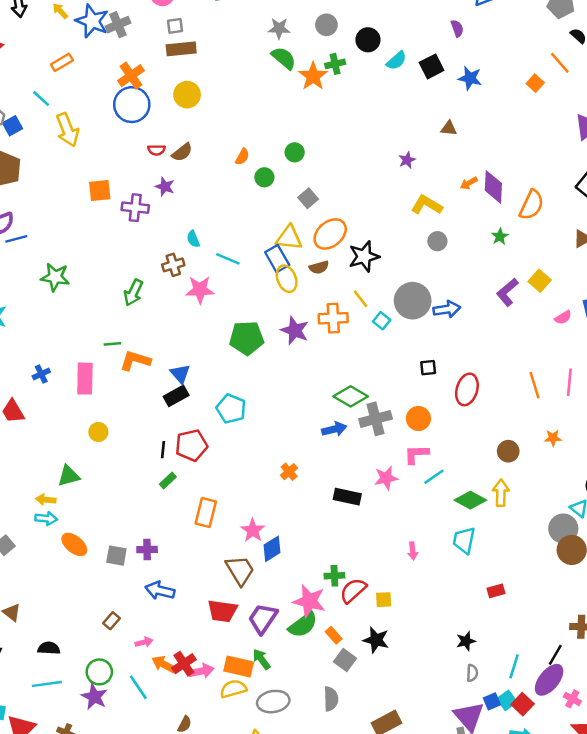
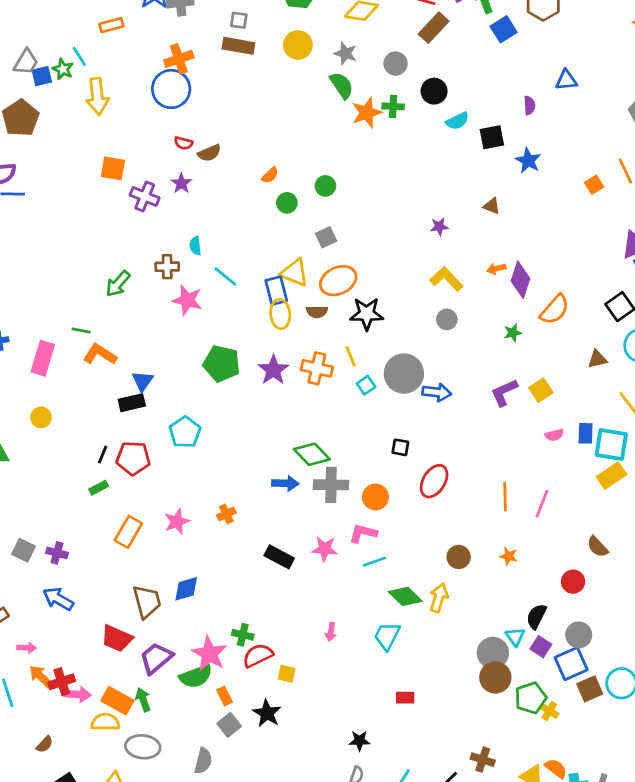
yellow circle: (187, 95) -> (298, 45), moved
green star: (55, 277) -> (63, 69), moved, size x0.7
pink star: (253, 530) -> (177, 522), moved

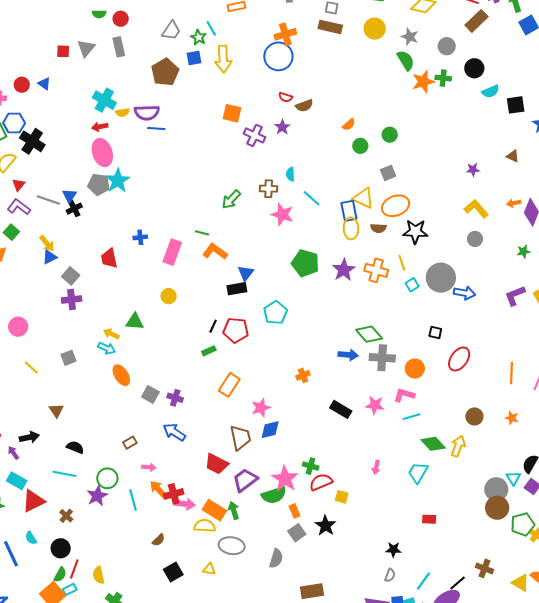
blue square: (42, 76) -> (194, 58), moved
pink star: (177, 522) -> (261, 408), moved

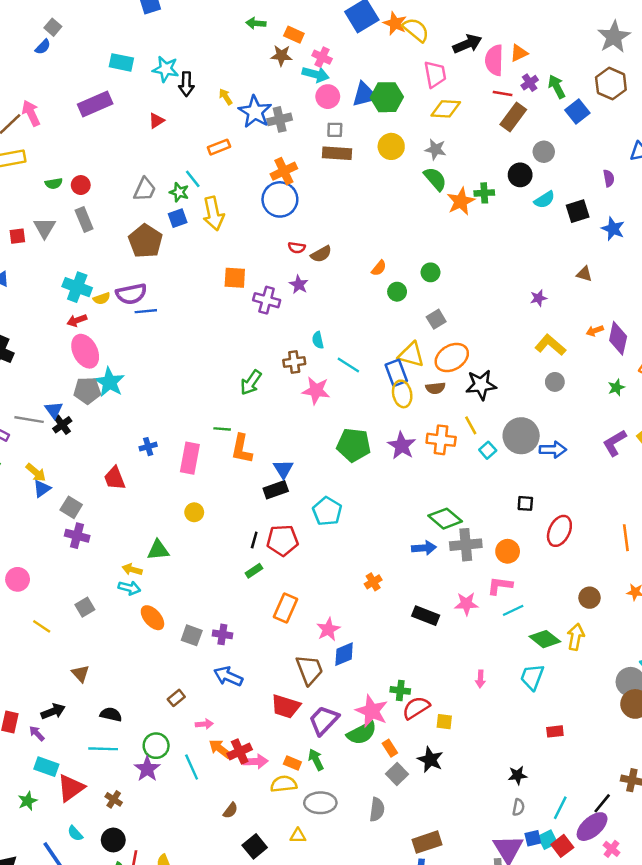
gray circle: (447, 46) -> (544, 152), moved
orange L-shape: (215, 251) -> (242, 449), turned -105
purple cross: (72, 299) -> (77, 536), turned 30
orange rectangle: (214, 510) -> (292, 763), size x0.6

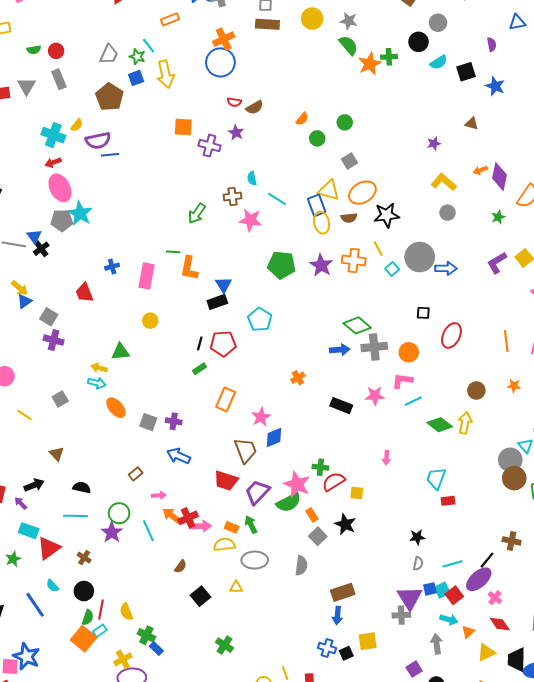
yellow semicircle: (102, 298) -> (77, 125), moved, turned -32
cyan trapezoid: (532, 677) -> (436, 478), moved
cyan line: (560, 808) -> (453, 564), turned 48

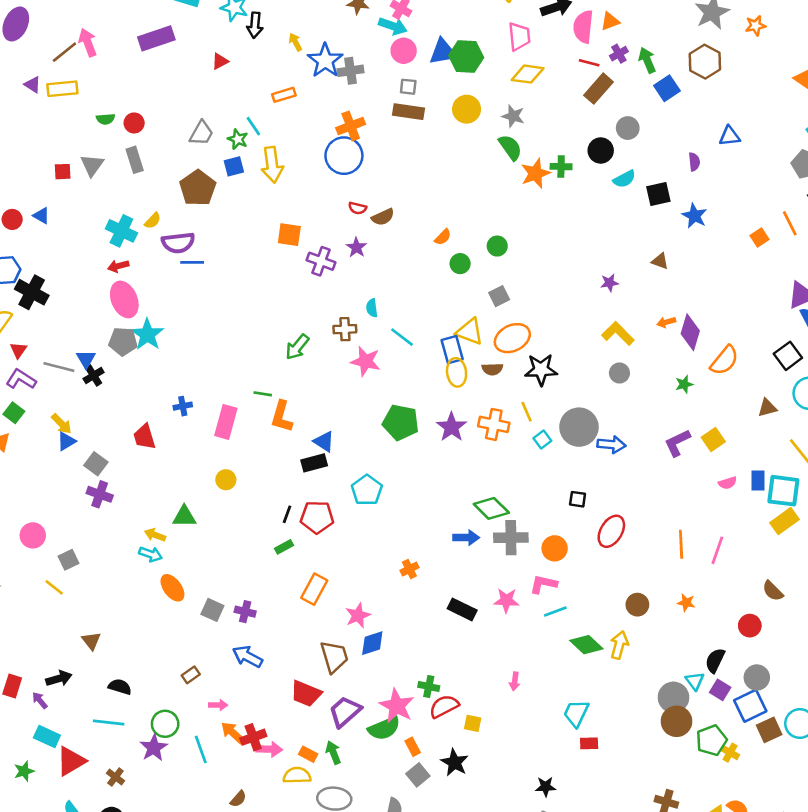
blue triangle: (224, 285) -> (324, 442), turned -30
gray square: (60, 399) -> (69, 560), moved

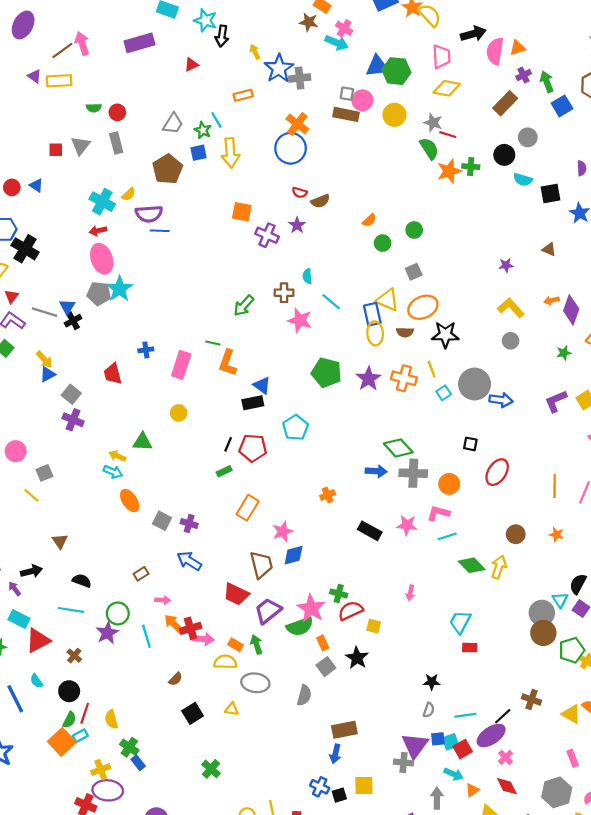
pink circle: (404, 51) -> (362, 100), moved
red line: (589, 63) -> (448, 135), moved
orange cross: (351, 126) -> (297, 124), turned -35
cyan semicircle: (624, 179) -> (523, 180), turned 42

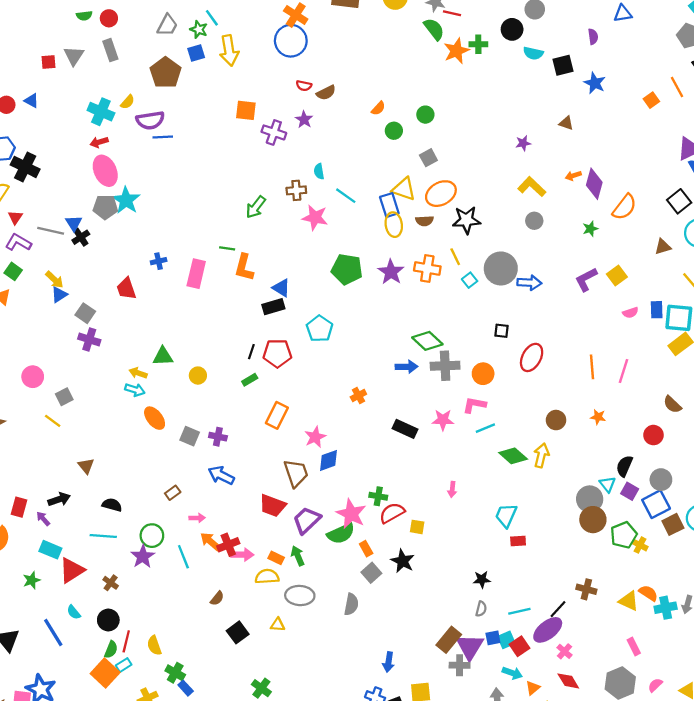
yellow circle: (179, 413) -> (198, 376), moved
brown rectangle: (344, 730) -> (449, 640), moved, turned -35

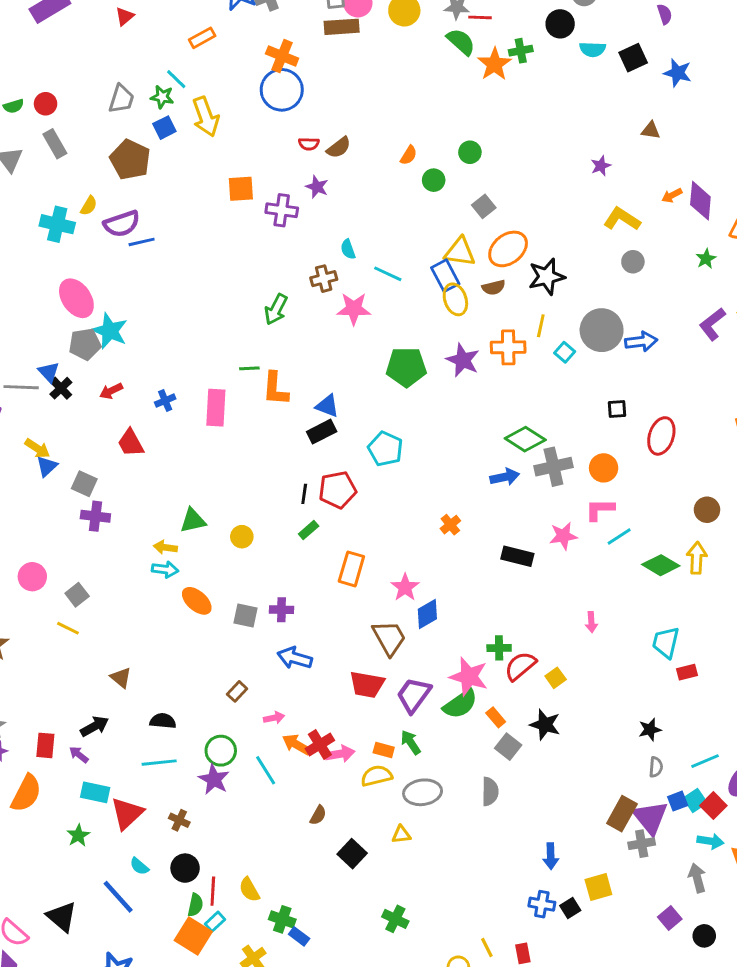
red arrow: (99, 142) -> (111, 391), moved
yellow line: (455, 257) -> (541, 326), turned 48
yellow square: (417, 527) -> (556, 678), turned -35

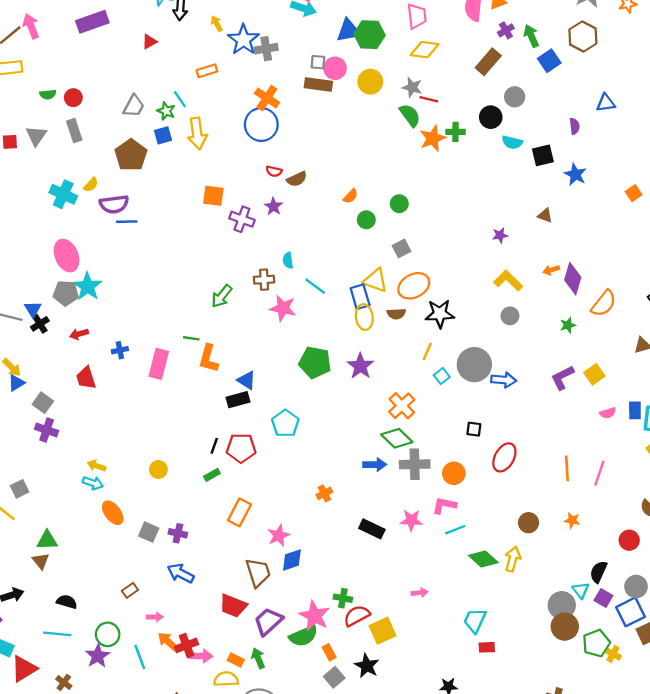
orange cross: (508, 347) -> (402, 406), moved, turned 36
green triangle: (193, 521) -> (47, 540), moved
pink arrow: (591, 622) -> (420, 593), turned -105
yellow square: (556, 678) -> (383, 631), size x1.6

